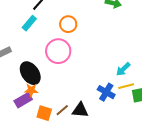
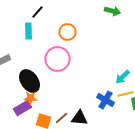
cyan rectangle: (29, 23) -> (28, 31), turned -42

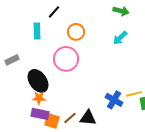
black line: (38, 12) -> (54, 12), moved
cyan arrow: (122, 77) -> (120, 38), moved
purple rectangle: (22, 108) -> (40, 114), moved, turned 42

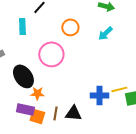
orange circle: (76, 32) -> (70, 27), moved
orange star: (39, 98) -> (37, 93), moved
blue cross: (114, 100) -> (99, 95), turned -30
brown line: (70, 118) -> (55, 113), turned -40

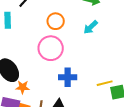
pink circle: (51, 54) -> (51, 48), moved
blue cross: (99, 95) -> (68, 77), moved

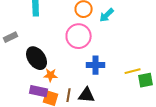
cyan arrow: (91, 27) -> (107, 15), moved

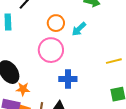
yellow line: (133, 71) -> (114, 61), moved

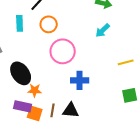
orange circle: (56, 23) -> (49, 24), moved
cyan arrow: (79, 29) -> (103, 30), moved

